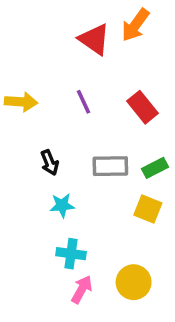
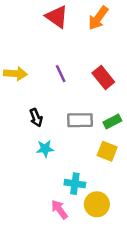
red triangle: (94, 39) -> (57, 17), moved
cyan cross: (71, 254) -> (75, 184), moved
pink arrow: (82, 289) -> (59, 209), turned -66

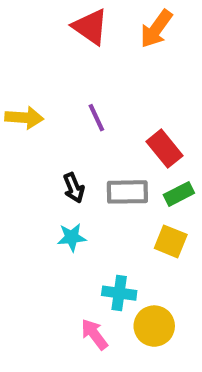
red rectangle: (103, 78) -> (165, 149), moved
black arrow: (36, 118) -> (74, 188), moved

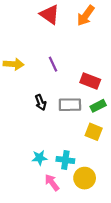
red rectangle: (165, 149) -> (90, 81), turned -30
cyan star: (72, 237) -> (39, 158), moved

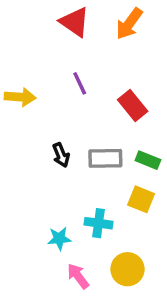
purple line: (53, 64) -> (80, 83), moved
red rectangle: (90, 81) -> (133, 106), moved, turned 30
green rectangle: (98, 106) -> (148, 160), turned 49
cyan cross: (65, 160) -> (98, 223), moved

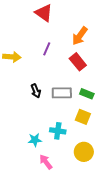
orange arrow: (129, 24) -> (80, 36), moved
purple line: (80, 83) -> (47, 49), turned 48
yellow circle: (127, 269) -> (84, 152), moved

